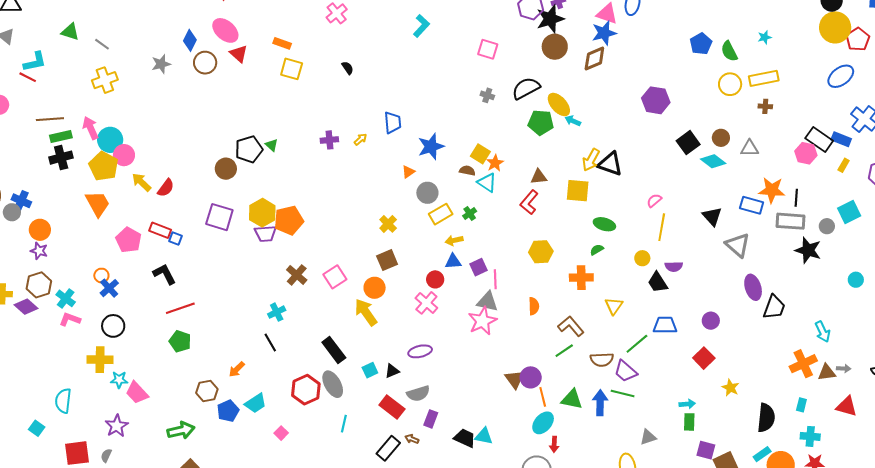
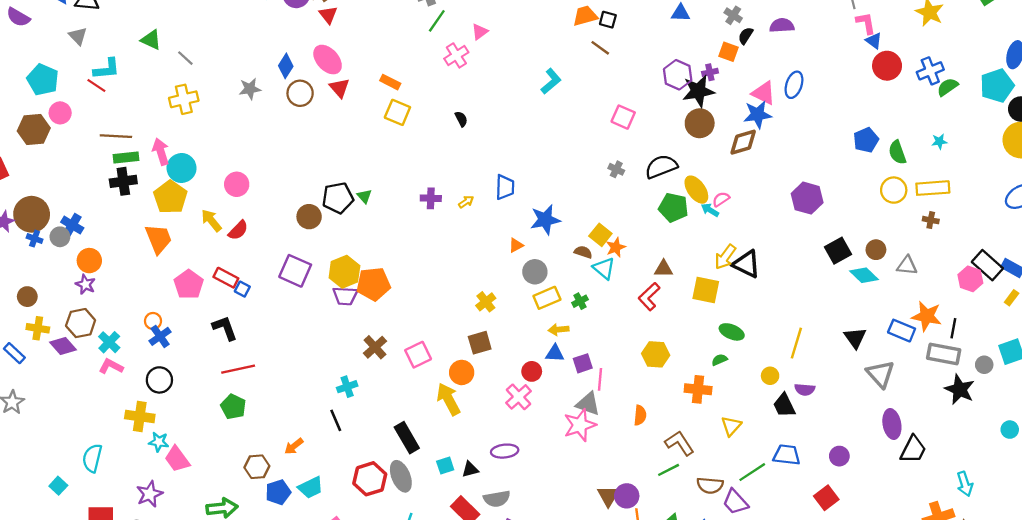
pink circle: (124, 155) -> (237, 184), moved
pink semicircle: (654, 201) -> (721, 199), moved

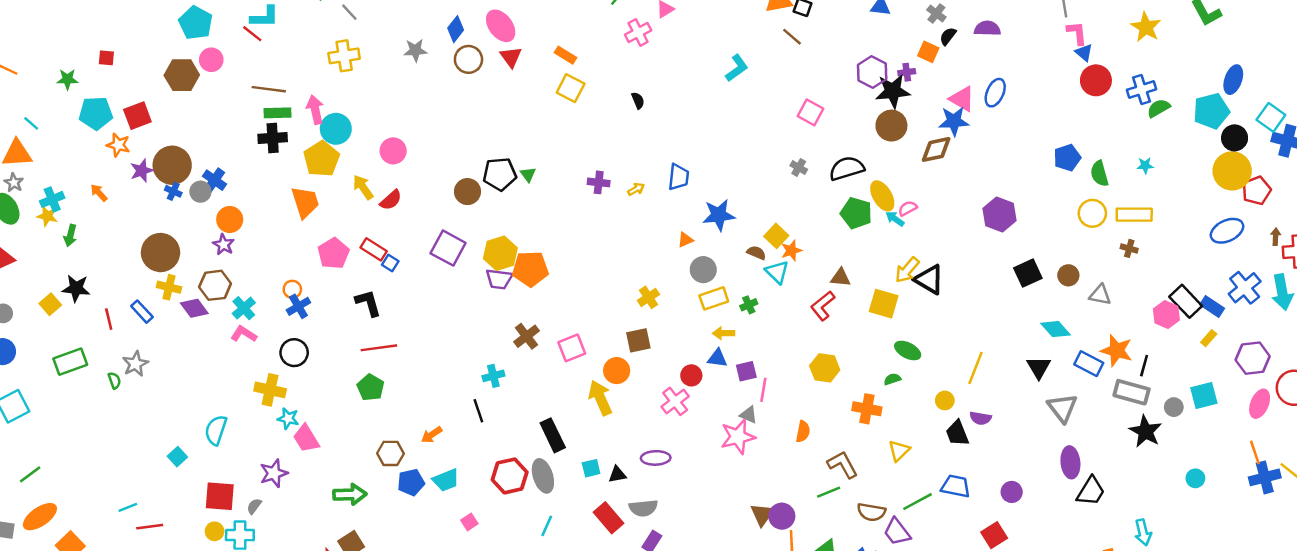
cyan diamond: (864, 275) -> (1055, 329), moved
brown circle: (27, 297) -> (161, 253), size x1.8
gray triangle: (588, 404) -> (749, 415), size x0.7

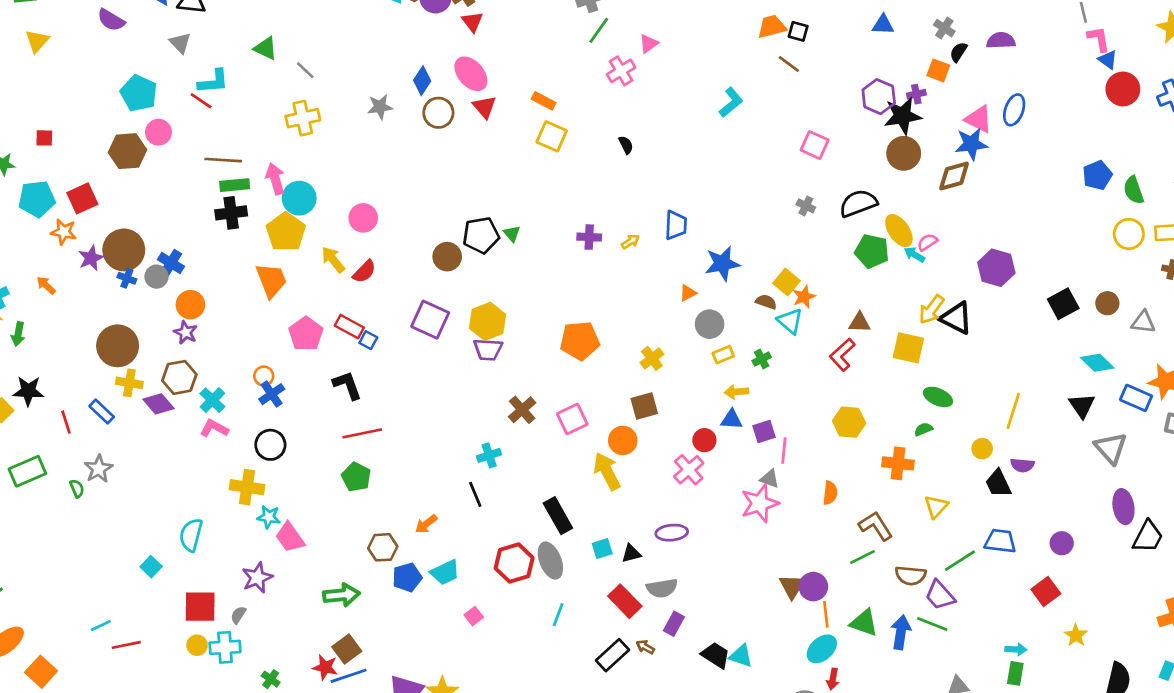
purple hexagon: (999, 214) -> (996, 268), moved
orange pentagon: (530, 269) -> (580, 341), moved
yellow rectangle: (714, 298) -> (723, 355), size x0.7

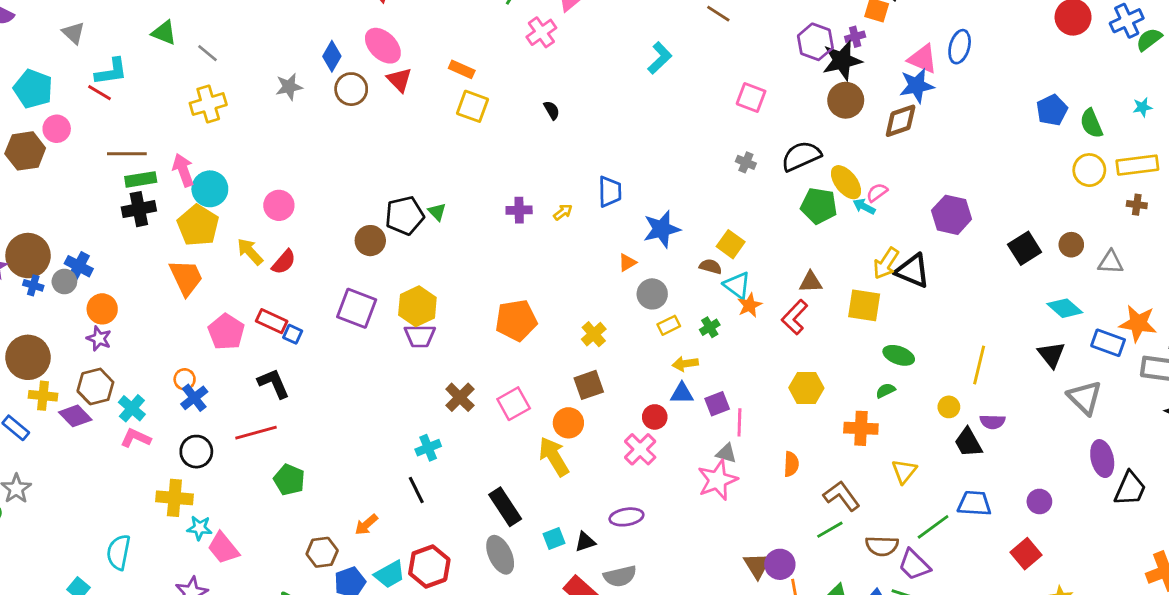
orange star: (804, 297) -> (750, 305), moved
red line: (362, 433) -> (256, 433), moved
red hexagon: (514, 563) -> (429, 566), moved

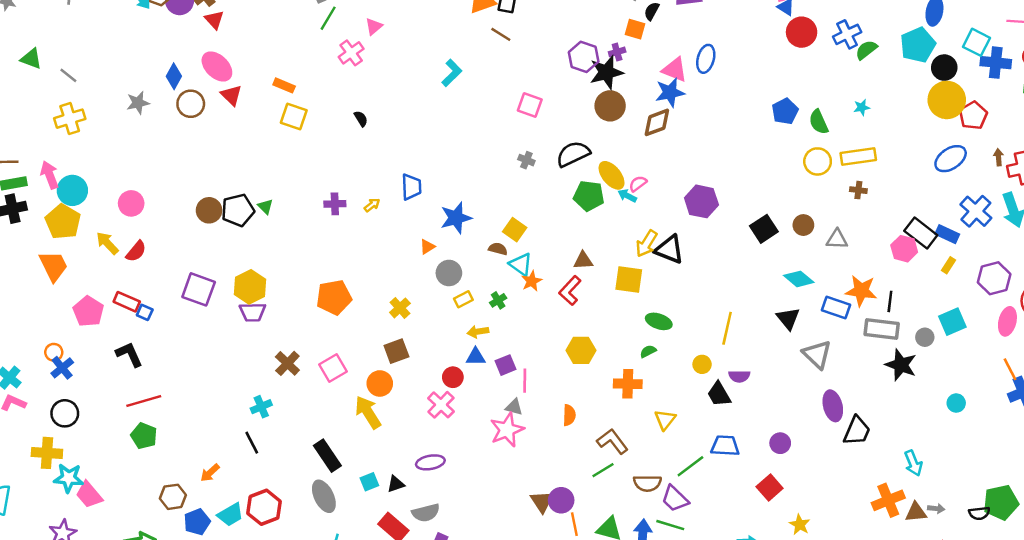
brown circle: (370, 241) -> (209, 210), moved
red line: (256, 433) -> (144, 401), moved
cyan star: (199, 528) -> (69, 478), size x1.4

